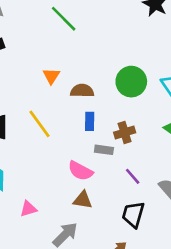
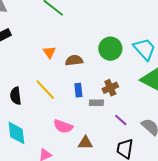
blue rectangle: (90, 121) -> (78, 90), moved
pink semicircle: (80, 171) -> (63, 126), moved

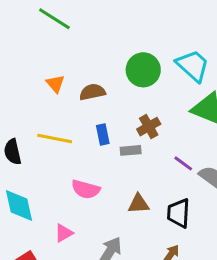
yellow line: (45, 90) -> (55, 139), turned -30
purple line: (121, 120) -> (183, 163), moved
brown triangle: (85, 143) -> (138, 204), moved

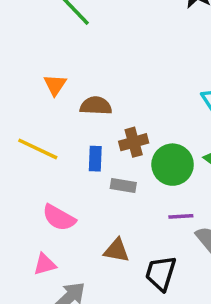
green circle: (143, 70) -> (173, 165), moved
brown cross: (149, 127) -> (134, 142), moved
purple line: (183, 163) -> (181, 216), turned -54
pink triangle: (64, 233) -> (45, 264), moved

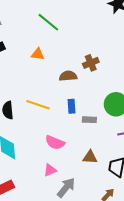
orange triangle: (55, 85) -> (38, 54), moved, turned -48
brown cross: (134, 142) -> (91, 63), moved

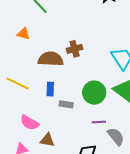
brown semicircle: (68, 76) -> (51, 59), size x1.4
brown triangle: (90, 157) -> (47, 140), moved

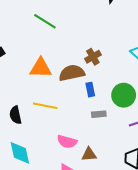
orange triangle: (23, 34) -> (41, 68), moved, size x1.6
blue rectangle: (50, 89) -> (90, 90), moved

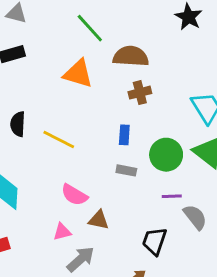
orange triangle: (41, 68) -> (78, 74), moved
brown semicircle: (72, 73) -> (131, 56), moved
black semicircle: (15, 115) -> (18, 124), moved

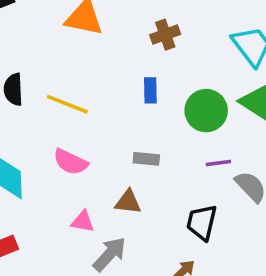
gray rectangle: (126, 170) -> (146, 159), moved
pink semicircle: (74, 195) -> (71, 162), moved
pink triangle: (62, 232) -> (83, 222), turned 30

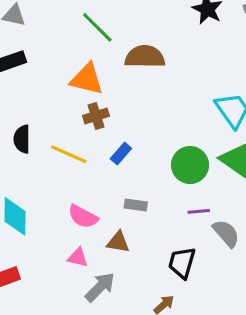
brown cross: (165, 35) -> (96, 116), moved
blue rectangle: (150, 90) -> (121, 154), moved, turned 40
pink semicircle: (71, 162) -> (83, 217), moved

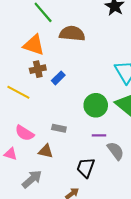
blue rectangle: (121, 154) -> (58, 78), moved
pink triangle: (78, 257) -> (11, 154), moved

